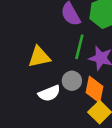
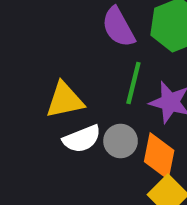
white semicircle: (49, 93) -> (82, 139), moved

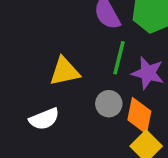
white semicircle: (82, 139) -> (44, 119), moved

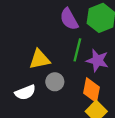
gray circle: (109, 104) -> (55, 82), moved

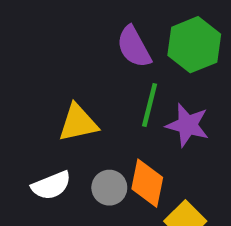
gray circle: (55, 82) -> (109, 188), moved
orange diamond: (91, 90) -> (147, 183), moved

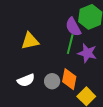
purple semicircle: (134, 47) -> (73, 27), moved
yellow triangle: (78, 123) -> (30, 41), moved

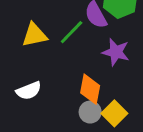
green line: (70, 44) -> (72, 32), moved, turned 30
gray circle: (52, 81) -> (90, 112), moved

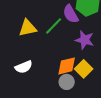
orange diamond: (90, 89) -> (67, 66), turned 65
yellow square: (114, 113) -> (84, 69), moved

